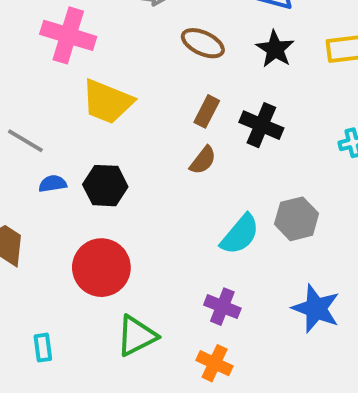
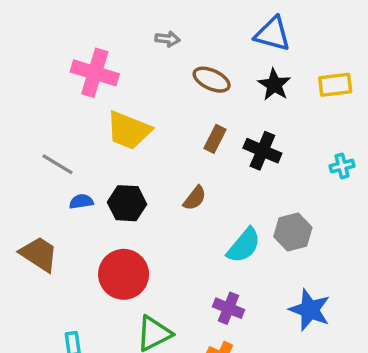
brown semicircle: (203, 160) -> (195, 198), moved

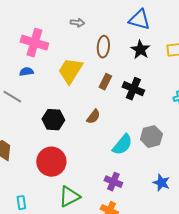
brown ellipse: (212, 80) -> (103, 47), turned 70
yellow trapezoid: (129, 130) -> (70, 71), moved, turned 100
blue semicircle: (81, 202) -> (26, 72), moved
blue star: (310, 310) -> (161, 183), size x0.7

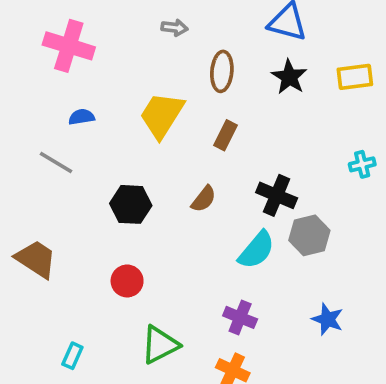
pink cross: (34, 43) -> (69, 46), moved
black cross: (133, 89) -> (277, 195), moved
red circle: (51, 162) -> (127, 281), size x0.6
cyan rectangle: (21, 203) -> (72, 356), turned 32

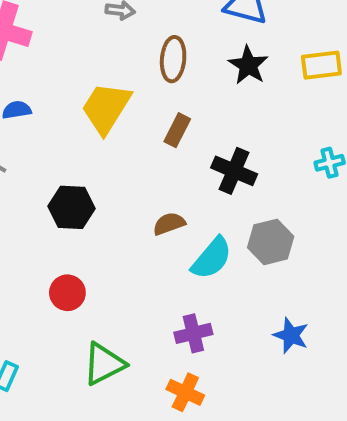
black cross: (277, 195) -> (234, 171), moved
brown semicircle: (204, 199) -> (169, 224), moved, turned -148
purple cross: (240, 317) -> (193, 333), turned -36

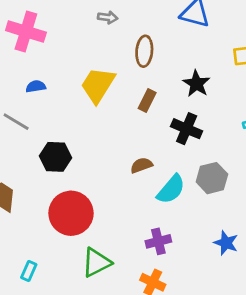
black star: (248, 65) -> (196, 84), moved
black hexagon: (72, 207) -> (56, 157), moved
red circle: (67, 293) -> (71, 213), size x1.8

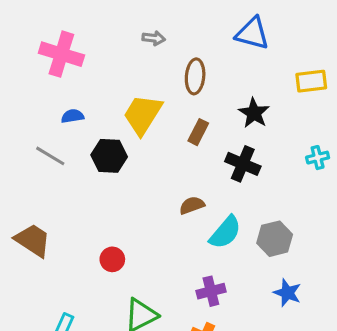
black hexagon: (56, 157) -> (109, 156), moved
gray hexagon: (212, 178) -> (275, 239), moved
red circle: (71, 213) -> (112, 259), size x0.5

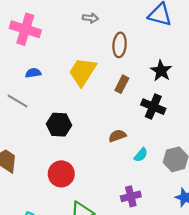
black hexagon: (109, 156) -> (59, 125), moved
cyan semicircle: (225, 232) -> (141, 155), size x0.6
red circle: (112, 259) -> (61, 174), size x1.5

